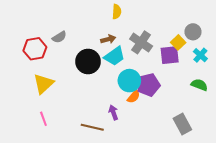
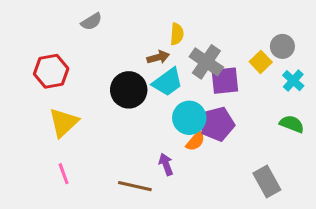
yellow semicircle: (117, 12) -> (177, 34), moved
gray semicircle: (59, 37) -> (91, 22), moved
purple square: (170, 55) -> (225, 81), moved

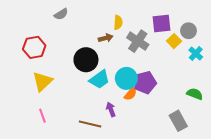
purple square: (225, 81) -> (162, 23), moved
cyan trapezoid: (168, 82) -> (99, 79), moved
green semicircle: (292, 124) -> (195, 94), moved

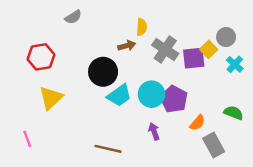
purple square: (162, 23) -> (194, 58), moved
purple pentagon: (145, 83) -> (174, 99), turned -30
orange semicircle: (131, 94) -> (197, 123), moved
purple arrow: (111, 109) -> (154, 131), moved
pink line: (42, 116) -> (27, 139), moved

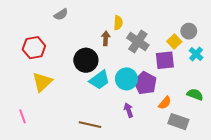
brown arrow: (127, 46) -> (106, 38), turned -72
purple square: (194, 58) -> (165, 60), moved
gray rectangle: (214, 145) -> (178, 122), turned -42

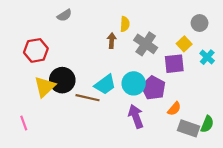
gray circle: (189, 31) -> (200, 23), moved
black circle: (86, 60) -> (62, 80), moved
green semicircle: (195, 94) -> (207, 124), moved, turned 91
purple arrow: (129, 110) -> (136, 116), size x1.5
brown line: (90, 125) -> (87, 98), moved

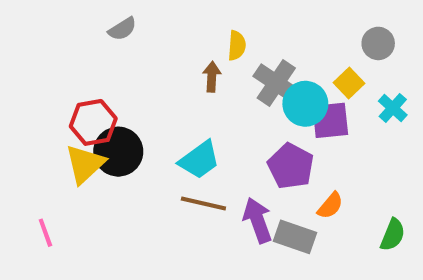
red hexagon: (36, 50) -> (93, 122), moved
cyan circle: (134, 83) -> (305, 104), moved
brown line: (87, 98) -> (203, 204), moved
gray rectangle: (189, 128) -> (295, 237), moved

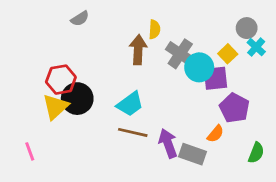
brown arrow: (212, 77) -> (138, 50), size x1.5
cyan cross: (393, 108) -> (256, 47), moved
purple pentagon: (291, 166) -> (234, 108), moved

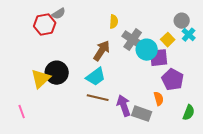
brown arrow: (138, 50) -> (102, 51), moved, turned 30
red hexagon: (61, 80) -> (45, 25), moved
orange semicircle: (215, 134) -> (159, 99), turned -56

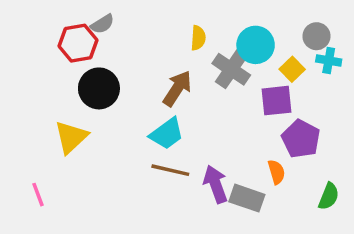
cyan cross: (189, 35) -> (329, 61), turned -32
cyan circle: (147, 50) -> (256, 45), moved
black circle: (57, 73) -> (99, 88), moved

